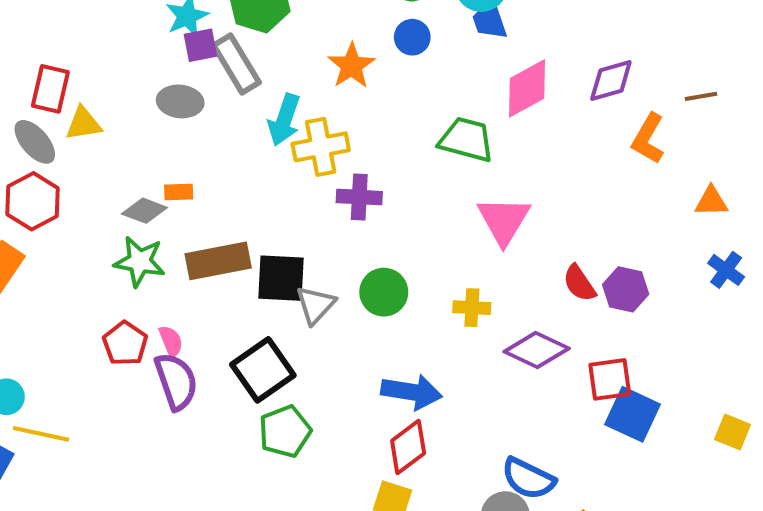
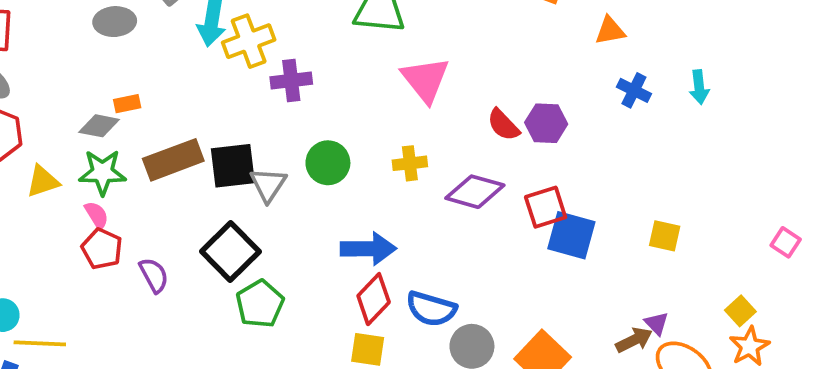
yellow triangle: (83, 124) -> (43, 181), moved
pink semicircle: (171, 341) -> (97, 215), moved
purple semicircle: (176, 381) -> (154, 275), size x0.7
blue semicircle: (528, 479) -> (431, 309), moved

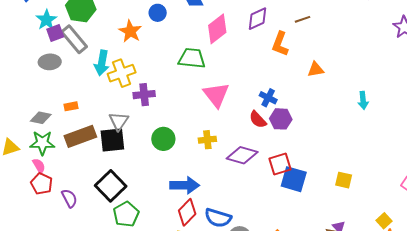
blue cross: (634, 90) -> (268, 98), moved
orange rectangle: (127, 104) -> (71, 106), moved
gray triangle: (268, 185) -> (119, 121), moved

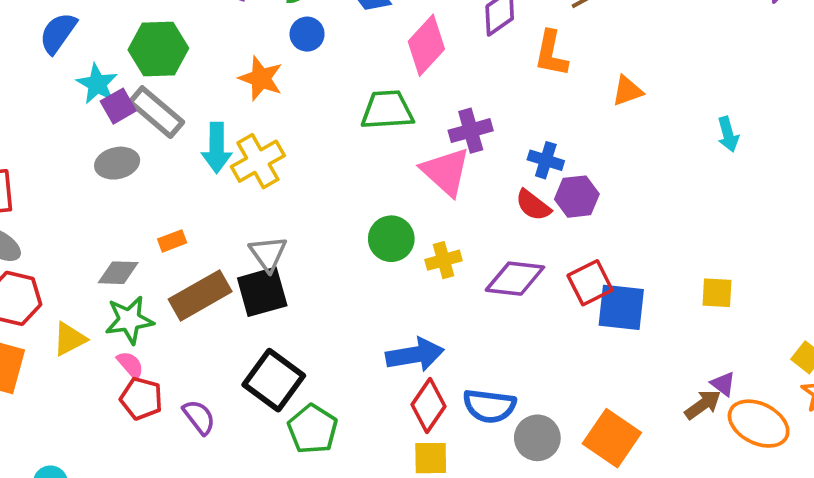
purple cross: (144, 95) -> (471, 131), moved
green circle: (163, 139) -> (391, 239), moved

